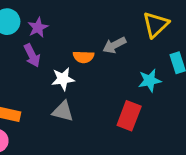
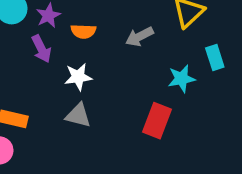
orange semicircle: (83, 57) -> (83, 31), moved

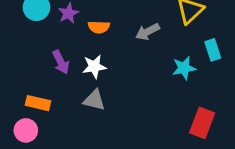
purple arrow: (41, 49) -> (61, 62), moved
red rectangle: (157, 121) -> (202, 123), moved

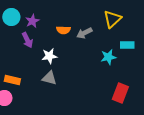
orange semicircle: (99, 27) -> (63, 30), moved
cyan rectangle: (213, 50) -> (127, 45), turned -72
purple arrow: (61, 62) -> (27, 40), moved

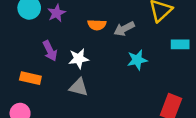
purple arrow: (27, 40) -> (50, 51), moved
cyan star: (108, 57) -> (137, 60), moved
orange rectangle: (12, 80) -> (30, 78), moved

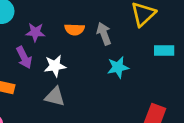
purple star: (56, 13) -> (35, 32), moved, turned 30
gray arrow: (124, 29) -> (104, 34), turned 96

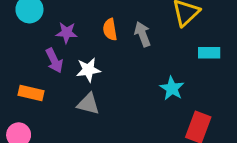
orange semicircle: (75, 29) -> (110, 30), turned 78
cyan star: (118, 67) -> (172, 88), moved, turned -30

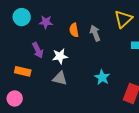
purple star: (67, 33) -> (46, 22), moved
cyan star: (172, 88) -> (102, 77), moved

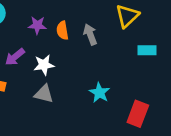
purple star: (46, 22) -> (37, 25), moved
purple arrow: (38, 50) -> (15, 57), turned 77

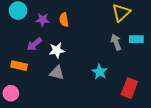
purple star: (37, 25) -> (43, 20), moved
orange semicircle: (62, 30) -> (64, 20), moved
gray arrow: (90, 34) -> (116, 42), moved

